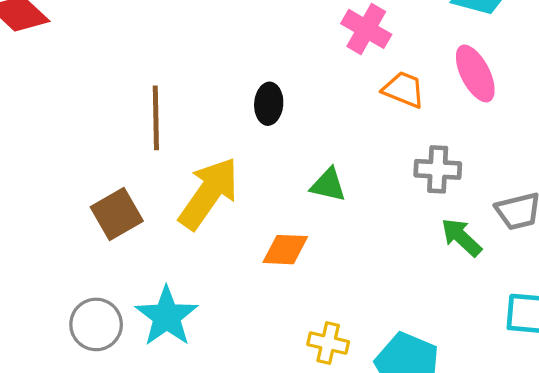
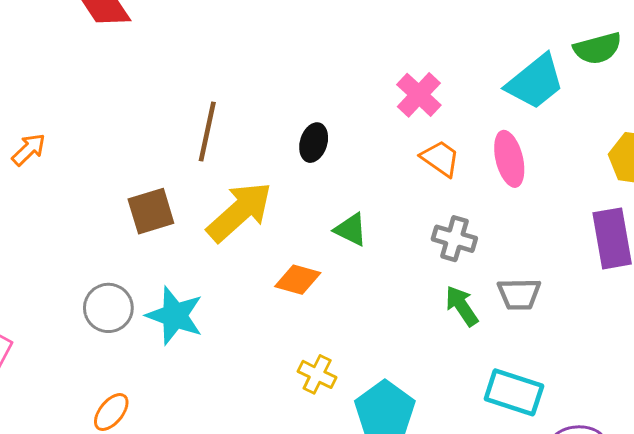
cyan star: (167, 316) -> (175, 316), turned -30

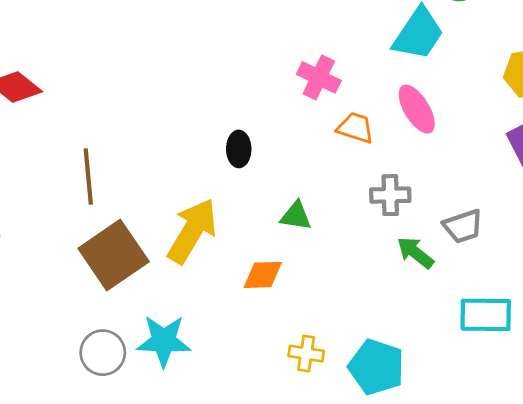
brown line: (207, 131) -> (88, 177), moved
brown square: (151, 211) -> (114, 255), size x1.5

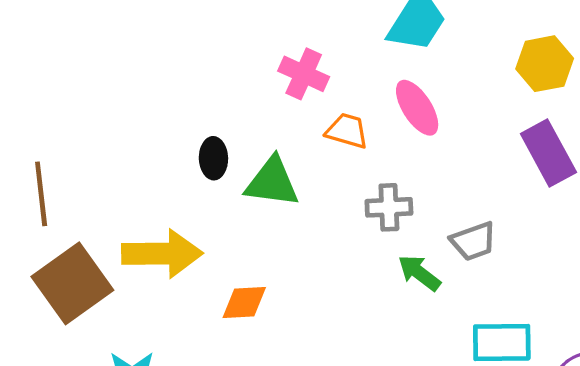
green triangle: (296, 216) -> (272, 182), moved, size x1.5
yellow arrow: (192, 231) -> (162, 254), turned 60

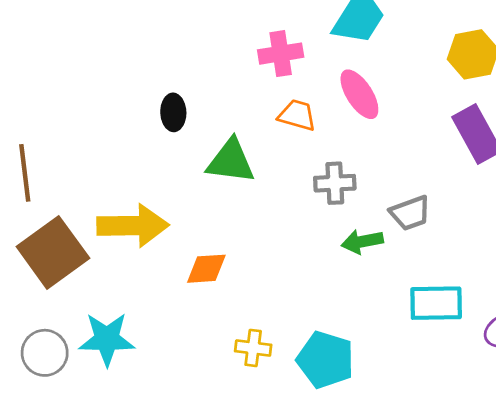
pink cross: (304, 74) -> (281, 54), moved, turned -33
black ellipse: (213, 158) -> (173, 112), moved
green arrow: (419, 273) -> (362, 241), turned -48

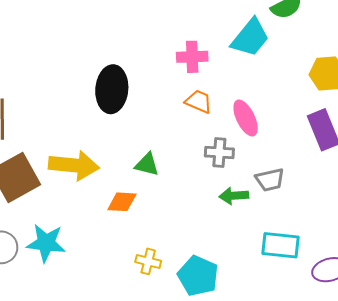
pink ellipse: (359, 94) -> (246, 118), moved
black ellipse: (173, 112) -> (112, 89), size x1.8
green triangle: (231, 161) -> (147, 164), moved, size x0.7

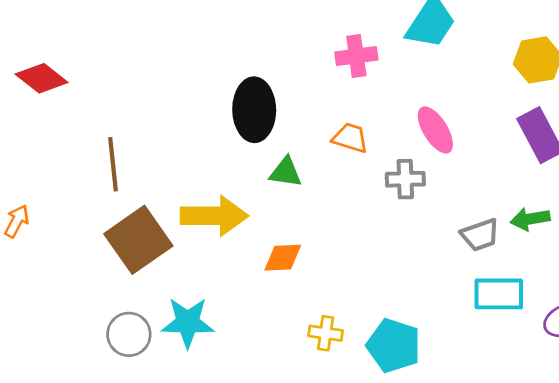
orange trapezoid: (199, 102) -> (350, 138), moved
green triangle: (147, 164) -> (286, 172), moved
gray trapezoid: (270, 180) -> (480, 235), moved
green arrow: (234, 196) -> (530, 219), moved

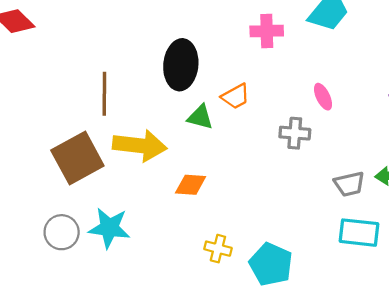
pink ellipse: (435, 130) -> (323, 97), size x0.7
orange trapezoid: (350, 138) -> (236, 96), moved, turned 128
brown line: (113, 164) -> (104, 94), moved

